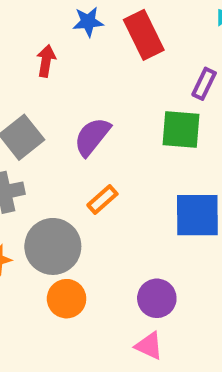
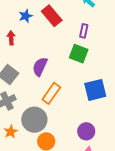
green square: (181, 129) -> (79, 54), turned 30
orange rectangle: (102, 199) -> (51, 93), size x1.5

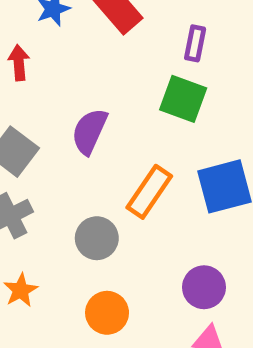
orange rectangle: (51, 93) -> (149, 192), moved
gray circle: (34, 120) -> (97, 238), moved, size x0.7

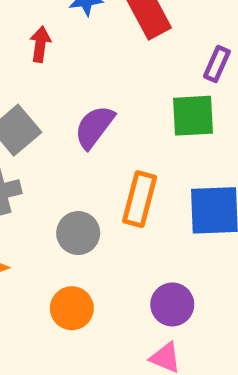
green square: (183, 99) -> (193, 116), turned -36
orange rectangle: (149, 192) -> (140, 199), turned -32

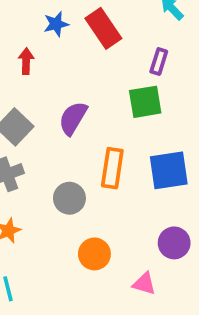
purple circle: (172, 304) -> (174, 243), moved
orange circle: (72, 308) -> (94, 254), moved

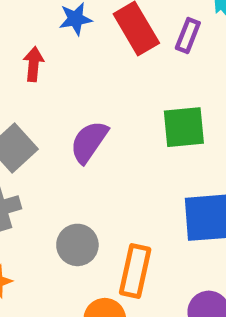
purple rectangle: (159, 62) -> (188, 35), moved
orange rectangle: (112, 168) -> (135, 271), moved

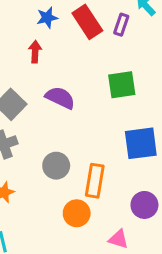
red arrow: (34, 64) -> (35, 52), moved
purple semicircle: (89, 142) -> (60, 98), turned 84

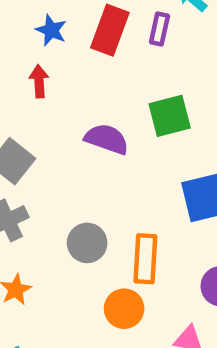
blue star: (47, 18) -> (51, 30), turned -30
red rectangle: (87, 22) -> (110, 30), turned 60
purple semicircle: (60, 98) -> (107, 139), moved

